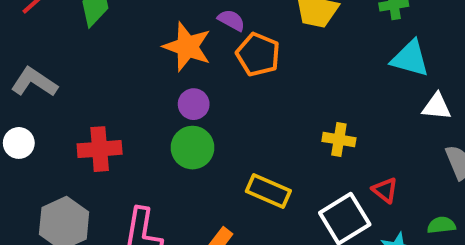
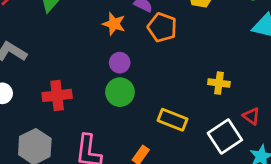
orange star: (187, 47) -> (114, 24), size x0.7

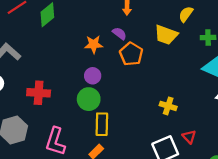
orange star: (114, 24) -> (94, 44), turned -30
yellow rectangle: (172, 120) -> (102, 124), moved, turned 60

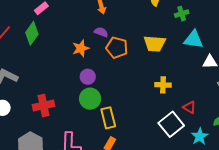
yellow trapezoid: (166, 35) -> (155, 44), moved

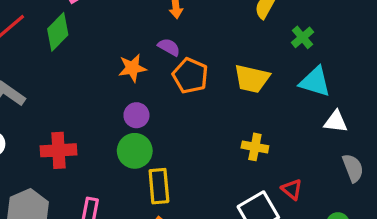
green cross: (182, 14) -> (303, 37), turned -32

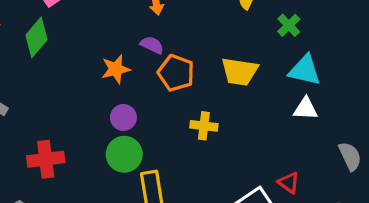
white triangle: (336, 122) -> (306, 109), moved
yellow cross: (255, 147) -> (204, 126), moved

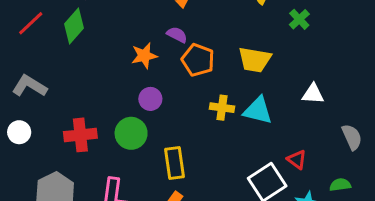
cyan triangle: (305, 70) -> (258, 110), moved
green circle: (124, 154) -> (131, 133), moved

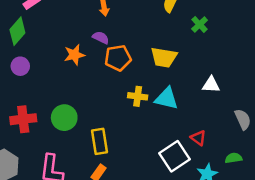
orange pentagon: (198, 60) -> (118, 58), turned -30
purple circle: (150, 99) -> (20, 66), moved

